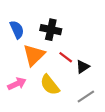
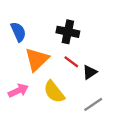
black cross: (51, 30) -> (68, 32), moved

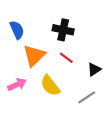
black triangle: (90, 72) -> (94, 70), moved

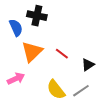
black cross: (63, 30) -> (37, 16), moved
yellow semicircle: (50, 86) -> (56, 90), moved

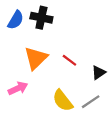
blue semicircle: (16, 28) -> (16, 20), moved, turned 54

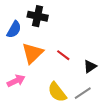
blue semicircle: (16, 20) -> (14, 30), moved

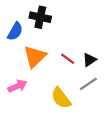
black triangle: (90, 66) -> (89, 60), moved
gray line: (83, 93) -> (88, 84), moved

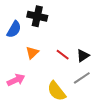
orange triangle: (35, 57) -> (32, 53), size x0.6

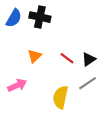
blue semicircle: (14, 29) -> (14, 18), moved
yellow semicircle: (57, 91) -> (60, 97), turned 50

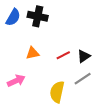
orange triangle: (34, 56) -> (33, 53), turned 32
red line: (67, 58) -> (63, 55), turned -64

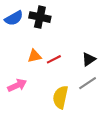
blue semicircle: (13, 17) -> (14, 18), turned 30
red line: (63, 55) -> (54, 59), moved

